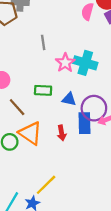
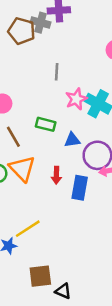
blue triangle: (69, 99) -> (72, 140), turned -32
blue rectangle: (85, 123) -> (80, 188), moved

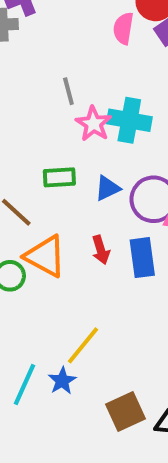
gray line: (57, 72) -> (68, 91), moved

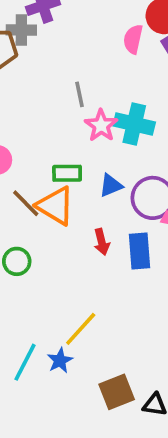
orange triangle: (45, 256) -> (56, 206), moved

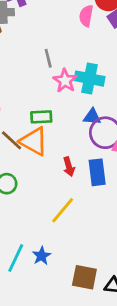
blue triangle: (111, 185) -> (92, 117), moved, turned 30
yellow line: (81, 329) -> (63, 210), moved
brown square: (117, 392) -> (84, 277), turned 35

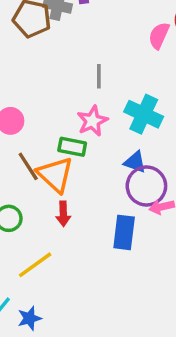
pink star: (65, 81) -> (92, 121), moved
red arrow: (69, 167) -> (63, 214), moved
yellow line: (63, 210) -> (35, 265), moved

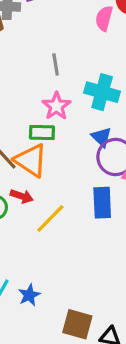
blue triangle: (135, 162) -> (101, 137), turned 35
red arrow: (63, 214) -> (22, 196), moved, turned -60
yellow line: (35, 265) -> (50, 219), moved

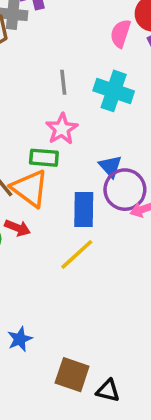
cyan cross: (102, 92) -> (114, 91), moved
blue rectangle: (102, 203) -> (84, 210), moved
yellow line: (50, 219) -> (77, 254), moved

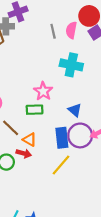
gray line: (63, 82) -> (53, 31), moved
orange triangle: (30, 188) -> (30, 140), moved, size x0.6
purple circle: (125, 190) -> (80, 135), moved

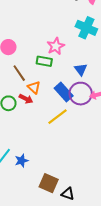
blue rectangle: (62, 138) -> (64, 92), turned -48

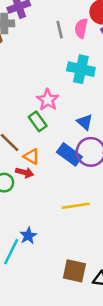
green rectangle: (44, 61) -> (38, 121), turned 56
yellow line: (58, 117) -> (76, 206), moved, turned 40
blue star: (22, 161) -> (28, 236), moved

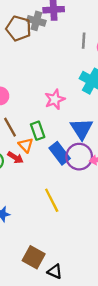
green rectangle: (38, 121) -> (38, 131), moved
blue triangle: (85, 122) -> (82, 129), size x1.5
yellow line: (76, 206) -> (52, 200), turned 55

